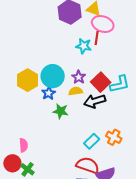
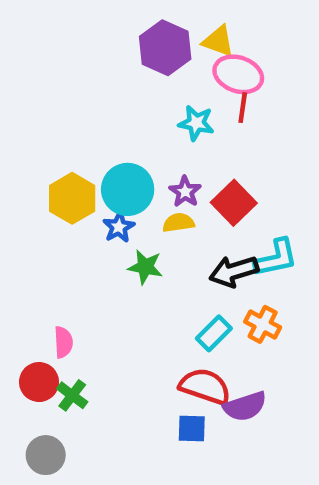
red line: (97, 38) -> (243, 108), moved
cyan L-shape: (120, 84) -> (276, 258), moved
black arrow: (95, 101) -> (234, 271), moved

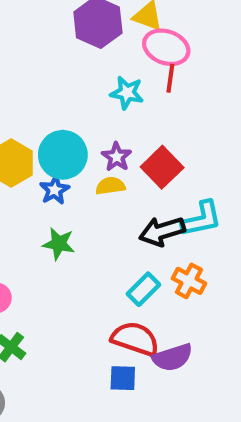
green star: (145, 267) -> (59, 244), moved

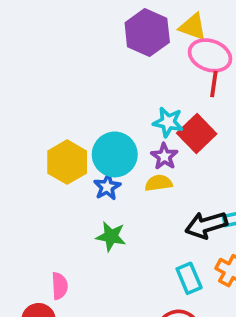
cyan star: (127, 93) -> (168, 122), moved
red square: (162, 167) -> (197, 134), moved
cyan rectangle: (143, 289) -> (189, 278), turned -68

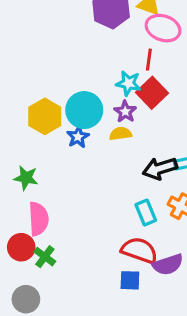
red line: (214, 84) -> (149, 60), moved
green star: (111, 236) -> (26, 178), moved
pink semicircle: (59, 286) -> (39, 219), size x1.5

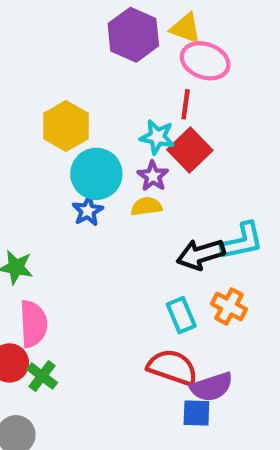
yellow hexagon: (45, 116) -> (66, 126), moved
blue square: (130, 280) -> (196, 413), moved

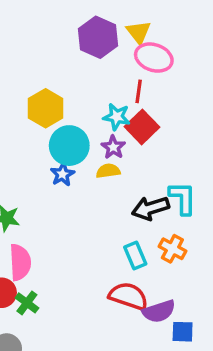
yellow triangle: (186, 28) -> (139, 32), turned 32
cyan L-shape: (242, 241) -> (183, 198), turned -78
blue square: (196, 413) -> (183, 332), moved

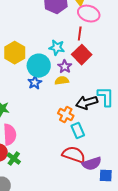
yellow hexagon: (46, 108) -> (15, 53), moved
cyan star: (117, 117) -> (57, 48), moved
orange cross: (172, 249) -> (66, 115), moved

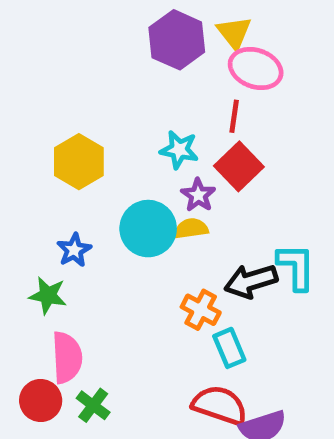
cyan circle: (39, 66) -> (148, 229), moved
blue star: (35, 83) -> (74, 250), moved
green cross: (14, 159) -> (93, 405), moved

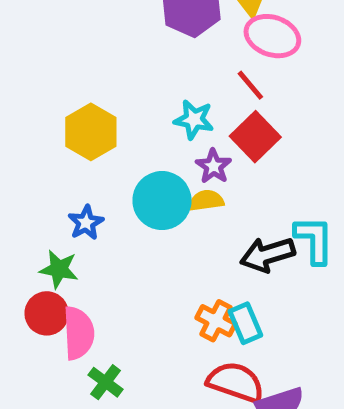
red line: (234, 116) -> (250, 85), turned -48
orange cross: (201, 310) -> (216, 321), moved
red circle: (41, 401) -> (47, 313), moved

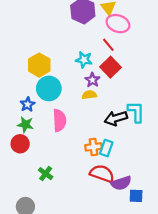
cyan circle: (162, 201) -> (49, 88), moved
blue star: (86, 223) -> (28, 104), moved
orange cross: (216, 321) -> (93, 147), turned -35
cyan rectangle: (245, 323) -> (106, 148), turned 42
pink semicircle: (79, 333) -> (59, 120), moved

